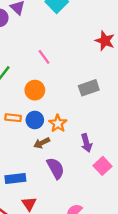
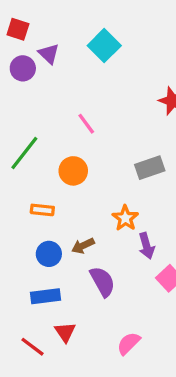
blue circle: (35, 120) -> (49, 254), moved
orange star: (58, 123) -> (125, 218), moved

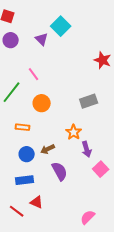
purple triangle: (49, 54) -> (42, 39), moved
pink line: (86, 124) -> (34, 74), moved
red triangle: (65, 332) -> (37, 202), turned -32
pink semicircle: (129, 343) -> (88, 217), moved

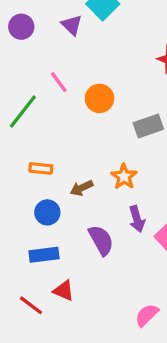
orange circle: (42, 103) -> (99, 98), moved
brown arrow: (48, 149) -> (82, 188), moved
purple arrow: (87, 149) -> (137, 219), moved

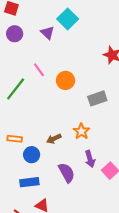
orange rectangle: (41, 168) -> (15, 139), moved

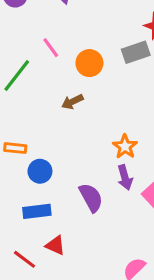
gray rectangle: (97, 98) -> (136, 52), moved
orange star: (81, 131) -> (125, 147), moved
brown arrow: (54, 139) -> (72, 102), moved

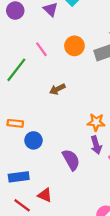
orange circle: (89, 63) -> (74, 46), moved
orange star: (125, 147) -> (96, 122), turned -30
blue rectangle: (37, 211) -> (19, 177), moved

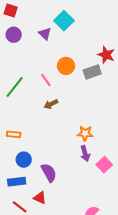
pink line: (41, 49) -> (46, 80), moved
blue circle: (33, 140) -> (24, 160), moved
purple semicircle: (71, 160) -> (49, 173), moved

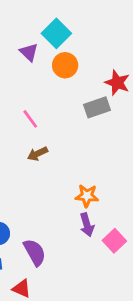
orange circle: (66, 66) -> (65, 65), moved

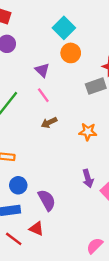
purple triangle: (29, 52) -> (42, 70), moved
orange star: (87, 196) -> (88, 132), moved

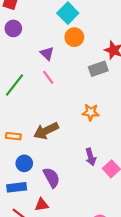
brown arrow: (49, 123) -> (46, 131), moved, size x1.6
red triangle: (37, 229) -> (42, 205), turned -32

